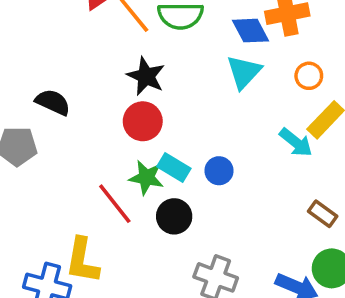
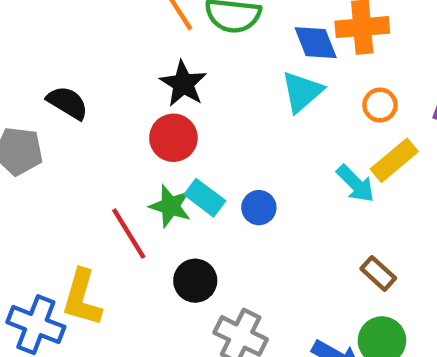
black circle: (174, 216) -> (195, 281), moved

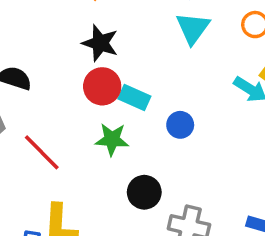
cyan rectangle: (205, 198) -> (134, 97), moved
red line: (129, 233) -> (42, 152), moved

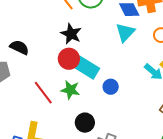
cyan rectangle: (134, 97) -> (86, 68), size x1.4
red line: (42, 152) -> (43, 93), moved

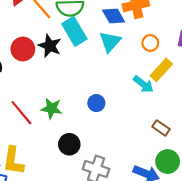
red circle: (69, 59) -> (23, 49), moved
cyan rectangle: (86, 68) -> (74, 31), moved, turned 30

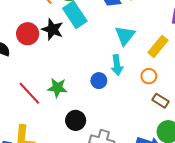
cyan triangle: (110, 42) -> (125, 35), moved
orange circle: (150, 43) -> (149, 76), moved
cyan arrow: (143, 84) -> (117, 65), moved, turned 48

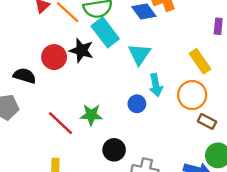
cyan triangle: (125, 35) -> (139, 54), moved
yellow rectangle: (158, 46) -> (200, 61), turned -70
orange circle: (149, 76) -> (192, 95), size x1.6

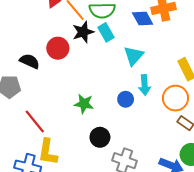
cyan rectangle: (105, 32) -> (106, 32), size x0.7
black star: (81, 50) -> (83, 32), moved, turned 30
red line: (61, 123) -> (35, 122), moved

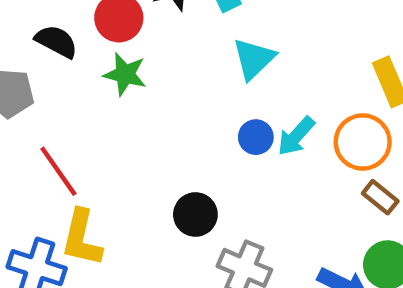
cyan triangle: (134, 56) -> (254, 59), moved
cyan arrow: (145, 85) -> (296, 136), moved, turned 42
green star: (84, 104) -> (125, 74), moved

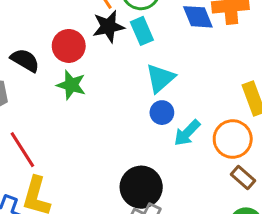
blue circle: (256, 137) -> (162, 113), moved
black circle: (195, 214) -> (141, 187), moved, size x1.4

